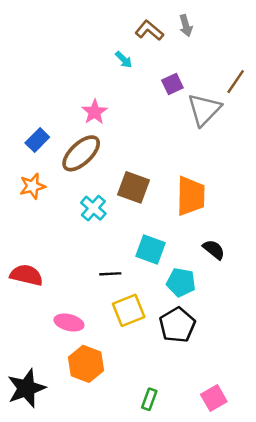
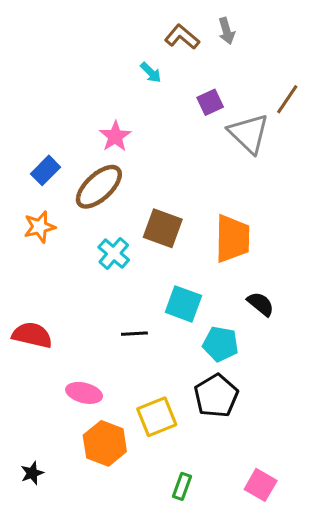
gray triangle: (204, 110) -> (249, 133), turned -30
yellow square: (129, 310) -> (157, 417), moved
black star: (26, 388) -> (32, 473), size x0.5
pink square: (214, 398) -> (261, 485), turned -30

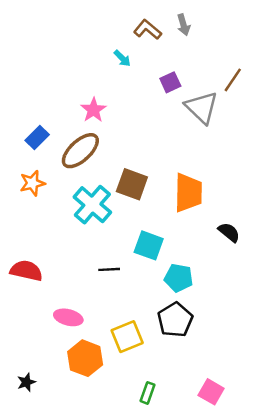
cyan cross: (114, 253) -> (92, 205), size x1.5
black semicircle: (261, 304) -> (229, 232), moved

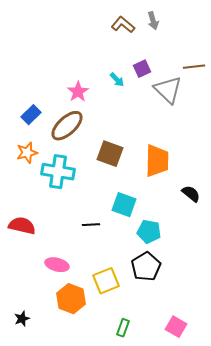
cyan arrow: (122, 58) -> (117, 80), moved
brown line: (233, 80) -> (194, 67), turned 50
cyan cross: (92, 205) -> (58, 172), moved, turned -32

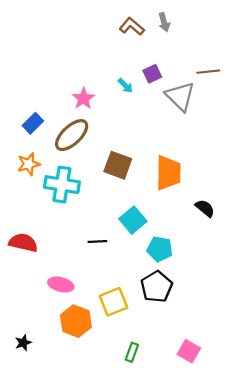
cyan square: (124, 205) -> (133, 220), turned 30

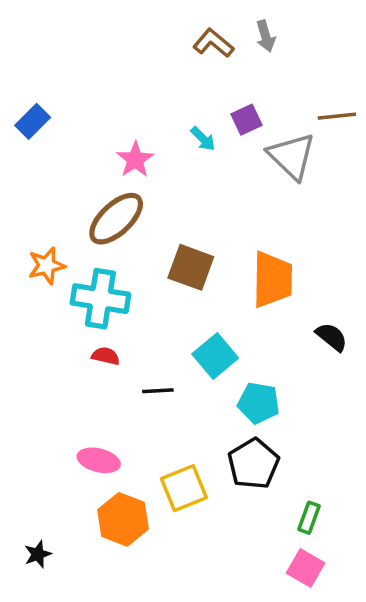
blue rectangle: (33, 123) -> (33, 121), moved
red semicircle: (23, 243) -> (106, 356), moved, size x0.6
green rectangle: (132, 352) -> (309, 518), moved

